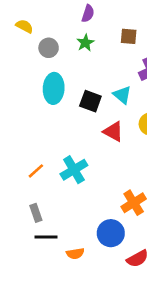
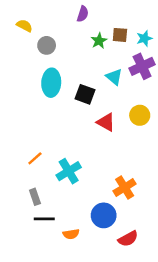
green star: (85, 43) -> (99, 41), moved
cyan triangle: (122, 95) -> (114, 77), moved
cyan cross: (74, 170) -> (69, 171), moved

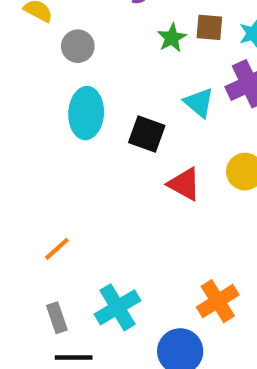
cyan cross: (69, 171) -> (117, 307), moved

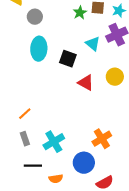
gray rectangle: (57, 318) -> (25, 139), moved

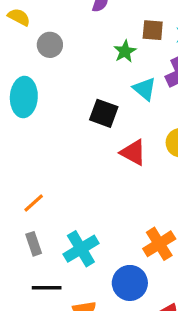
green star: (80, 13) -> (125, 51), moved
cyan ellipse: (39, 49) -> (24, 97), moved

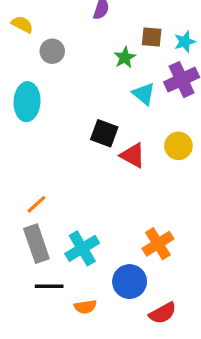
black square: (104, 113) -> (104, 133), moved
gray rectangle: (34, 244) -> (36, 244), size x1.6

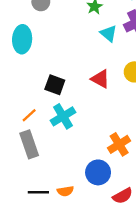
black square: (104, 133) -> (55, 85), moved
cyan cross: (82, 248) -> (63, 116), moved
black line: (49, 286) -> (38, 192), moved

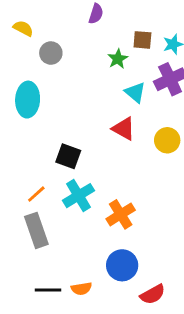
red triangle: (100, 79) -> (124, 129), moved
orange cross: (119, 144) -> (121, 214), moved

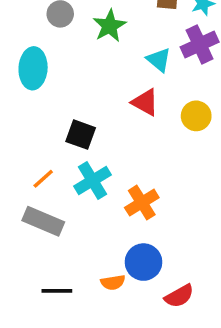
green star: (118, 59) -> (109, 26), moved, size x1.4
gray rectangle: (36, 230) -> (43, 221), turned -48
orange semicircle: (81, 289) -> (113, 282), moved

